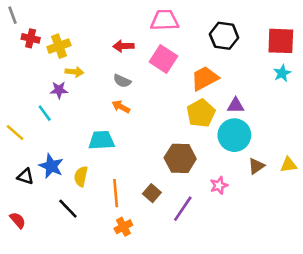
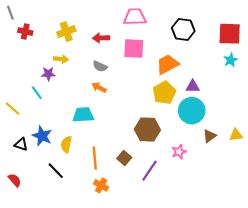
yellow cross: (59, 46) -> (66, 32), moved
pink square: (163, 59) -> (134, 48), turned -30
orange cross: (123, 227) -> (101, 185), turned -32

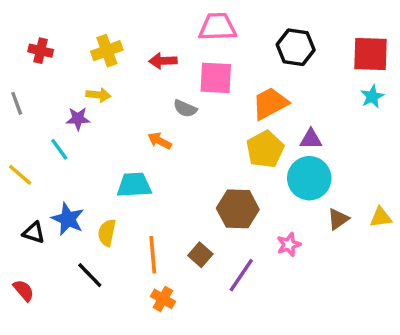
gray line: (10, 13) -> (17, 103), moved
gray semicircle: (100, 66) -> (185, 108), moved

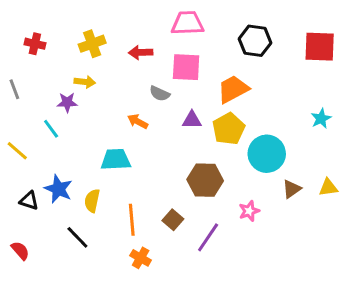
cyan star: (372, 97) -> (321, 119), moved
purple triangle: (311, 139) -> (192, 120), moved

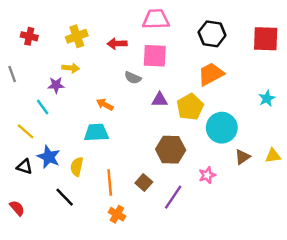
orange trapezoid: (233, 89) -> (211, 74), moved
orange arrow: (138, 121) -> (105, 105), moved
yellow line: (17, 151) -> (26, 131), moved

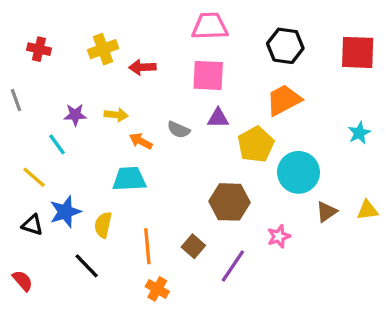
red arrow: (117, 44) -> (142, 67), moved
yellow arrow: (71, 68) -> (116, 115), moved
gray semicircle: (133, 78) -> (179, 130), moved
purple triangle: (160, 100) -> (218, 118), moved
blue star: (49, 157) -> (65, 212), turned 30

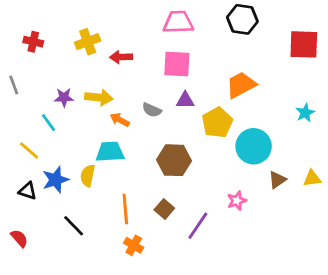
black hexagon: (285, 46) -> (242, 19), moved
yellow arrow: (116, 115) -> (99, 97), size x1.4
brown hexagon: (230, 202) -> (174, 160), moved
yellow semicircle: (103, 225) -> (88, 176), moved

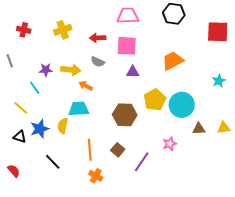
red arrow: (121, 57) -> (98, 38), moved
gray semicircle: (152, 110) -> (98, 62), moved
yellow pentagon: (217, 123) -> (155, 100), moved
brown triangle: (277, 180) -> (199, 129), turned 32

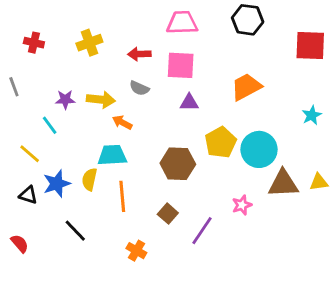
brown triangle: (199, 129) -> (283, 184), size x1.6
orange line: (90, 150) -> (122, 196), moved

